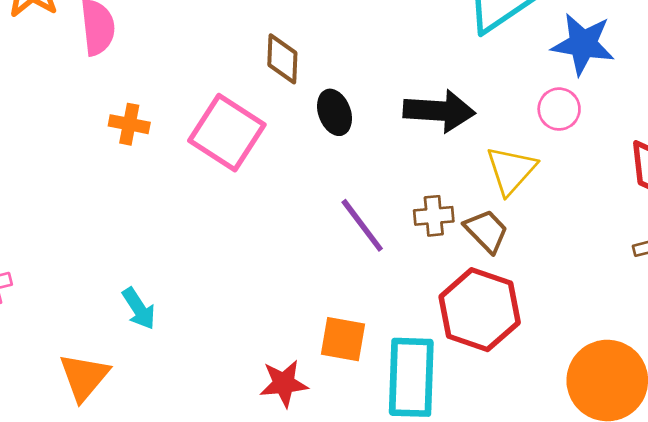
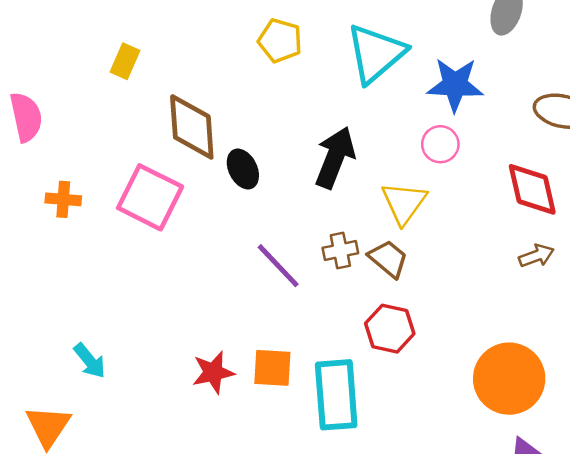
brown diamond: (282, 59) -> (192, 127), size x1.5
black arrow: (439, 111) -> (335, 158), turned -66
red hexagon: (480, 310) -> (390, 329), size x0.7
red star: (284, 383) -> (213, 372), moved

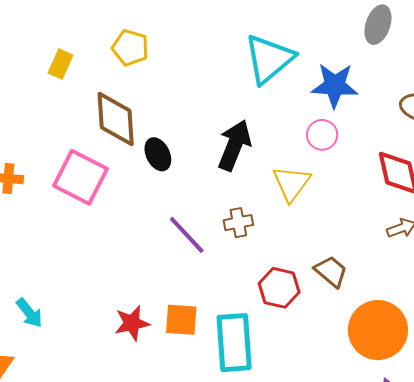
yellow pentagon: (280, 41) -> (130, 48), moved
brown trapezoid: (388, 259) -> (331, 271), moved

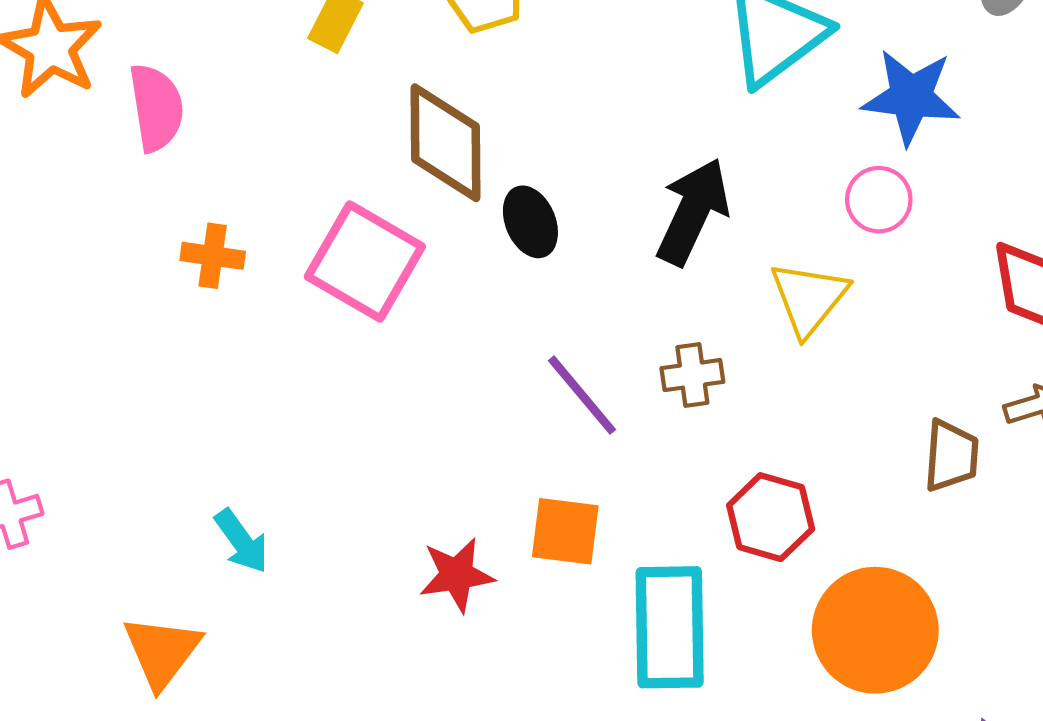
brown trapezoid: (331, 271) -> (951, 456), moved, turned 51
orange square: (181, 320) -> (565, 531), moved
orange circle: (378, 330) -> (875, 630), moved

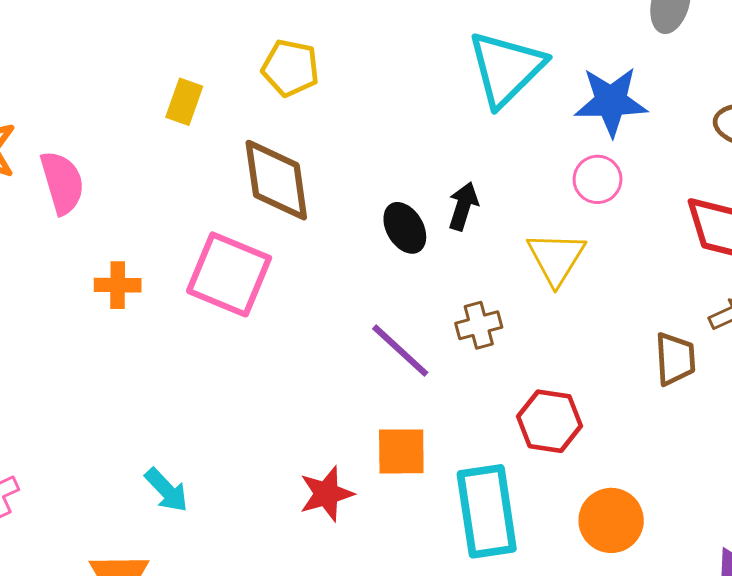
black arrow: (693, 212) -> (463, 206), size x0.6
black ellipse: (530, 222) -> (405, 228), moved
orange circle: (875, 630) -> (611, 520), moved, size x0.7

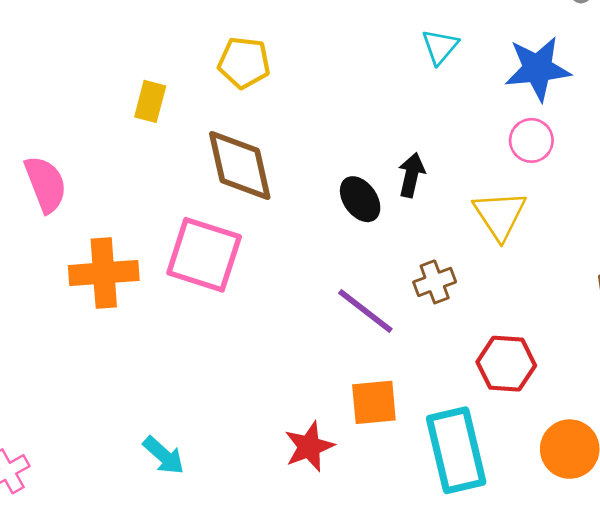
cyan triangle: (506, 69) -> (440, 47), size x0.5
orange cross: (118, 285) -> (104, 273), size x1.6

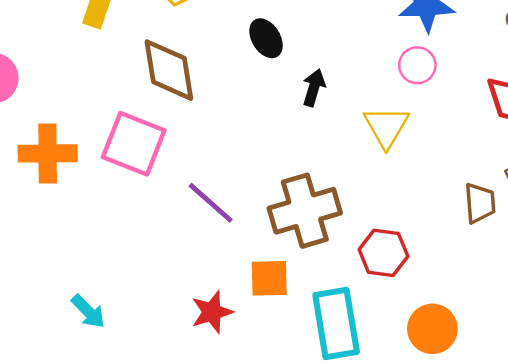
black ellipse: (360, 199) -> (266, 38), moved
brown cross: (435, 282) -> (305, 211), moved, size x2.0
purple line: (365, 311) -> (211, 203), moved

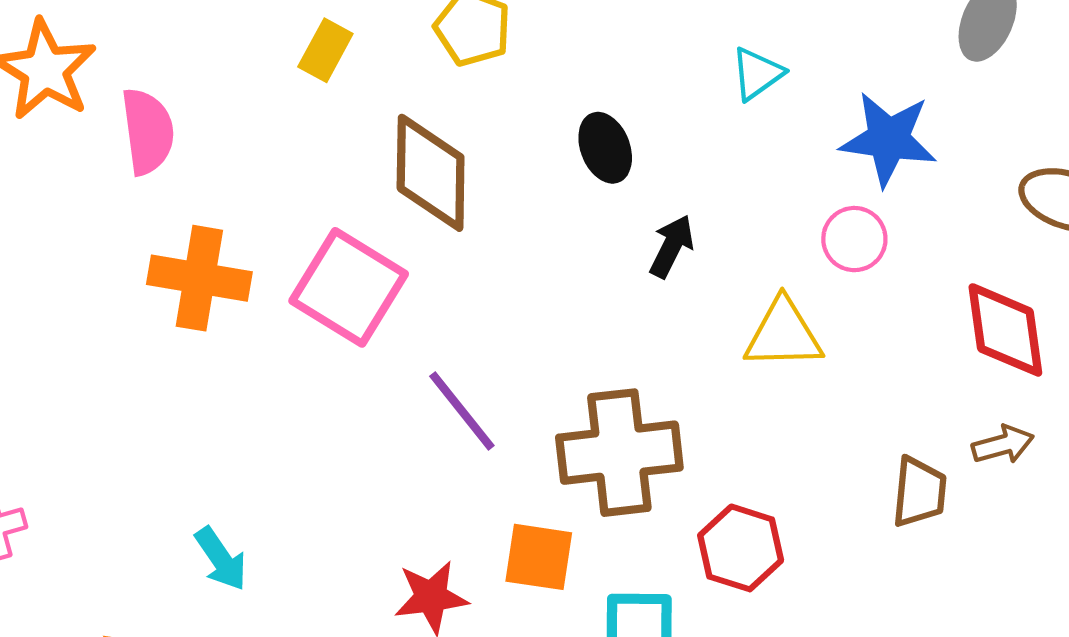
yellow triangle: (386, 127) -> (783, 334), turned 48

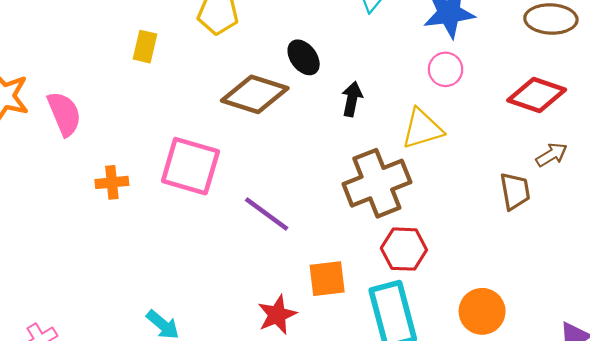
brown diamond: (431, 173) -> (255, 94), moved, turned -58
orange cross: (199, 278) -> (112, 182), size x0.6
red diamond: (1005, 330) -> (537, 95), turned -48
brown cross: (619, 453) -> (377, 183), moved
red hexagon: (741, 548) -> (404, 249), moved

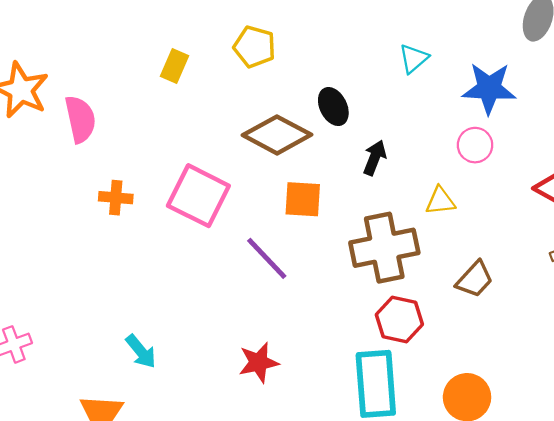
yellow triangle: (422, 129) -> (440, 201), size x0.7
brown trapezoid: (515, 191) -> (475, 279), moved, turned 42
orange square: (327, 279) -> (303, 199), moved

